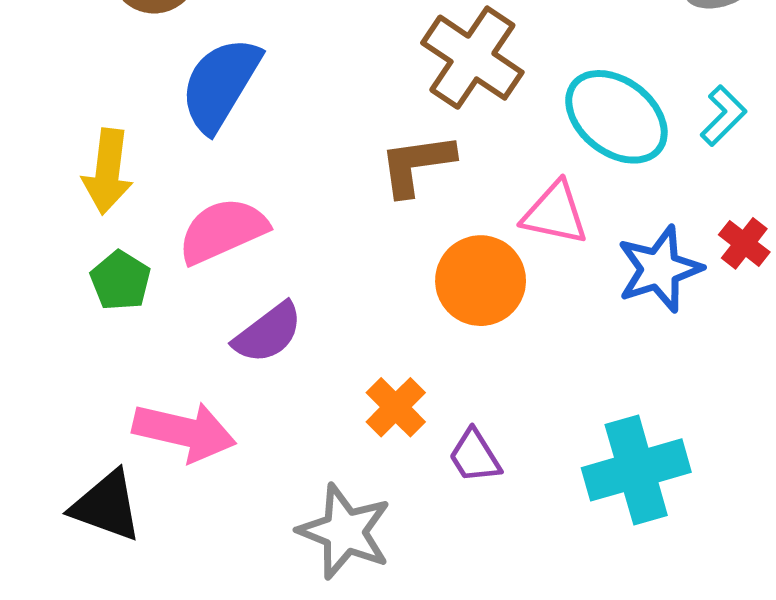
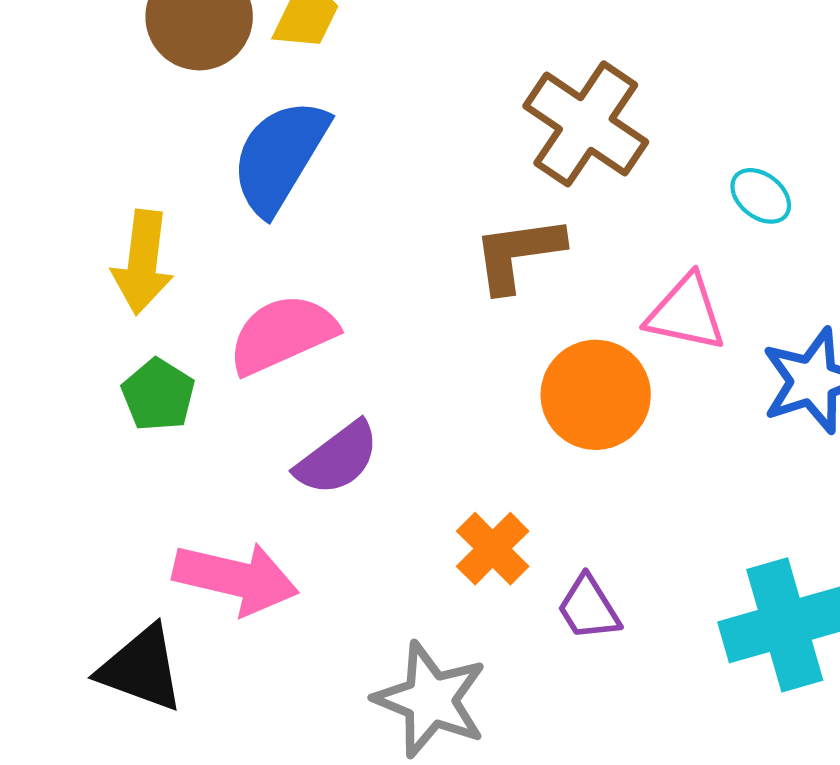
cyan ellipse: (616, 117) -> (761, 196), size x0.5

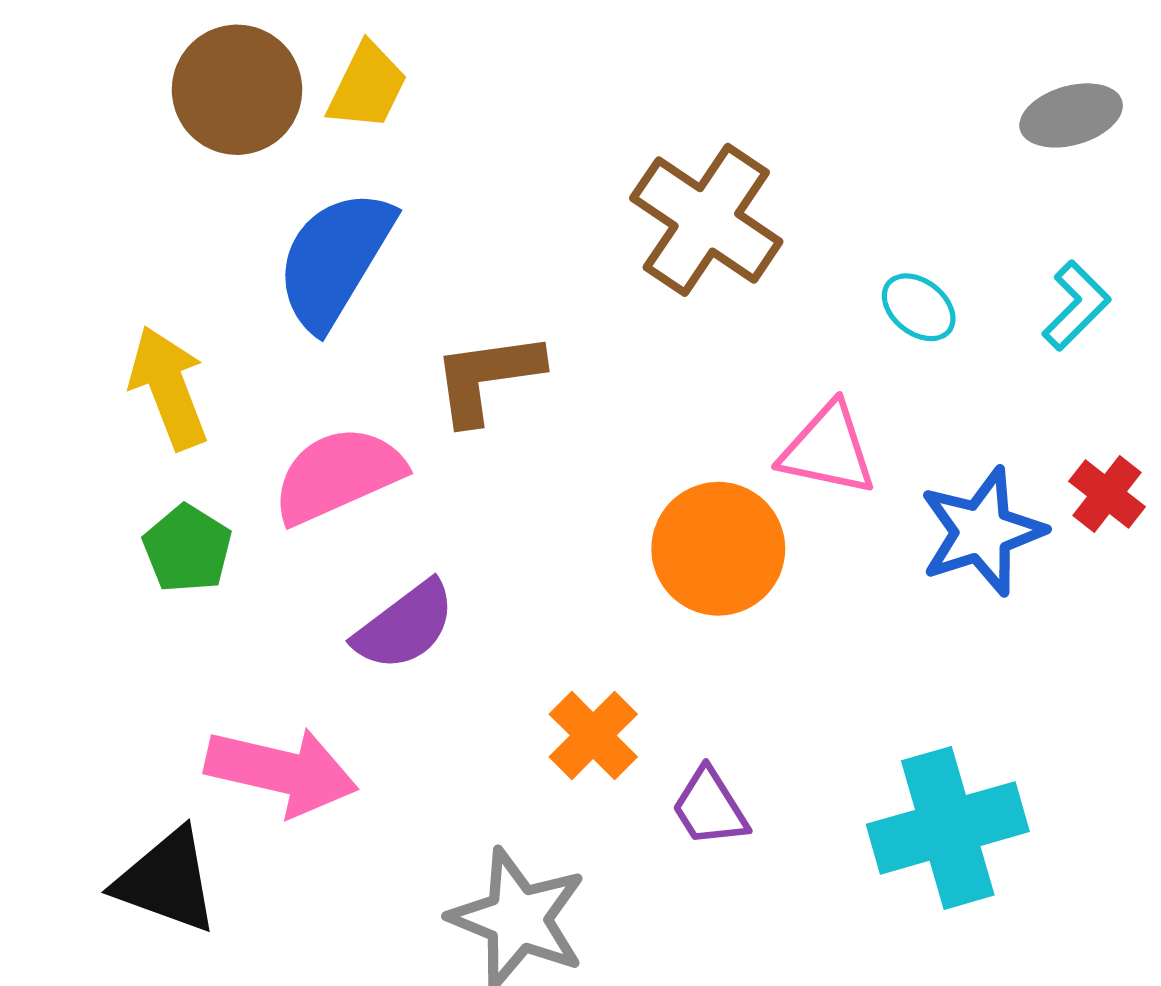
brown L-shape: (518, 254) -> (487, 377), moved
yellow arrow: (143, 262) -> (168, 388), turned 152

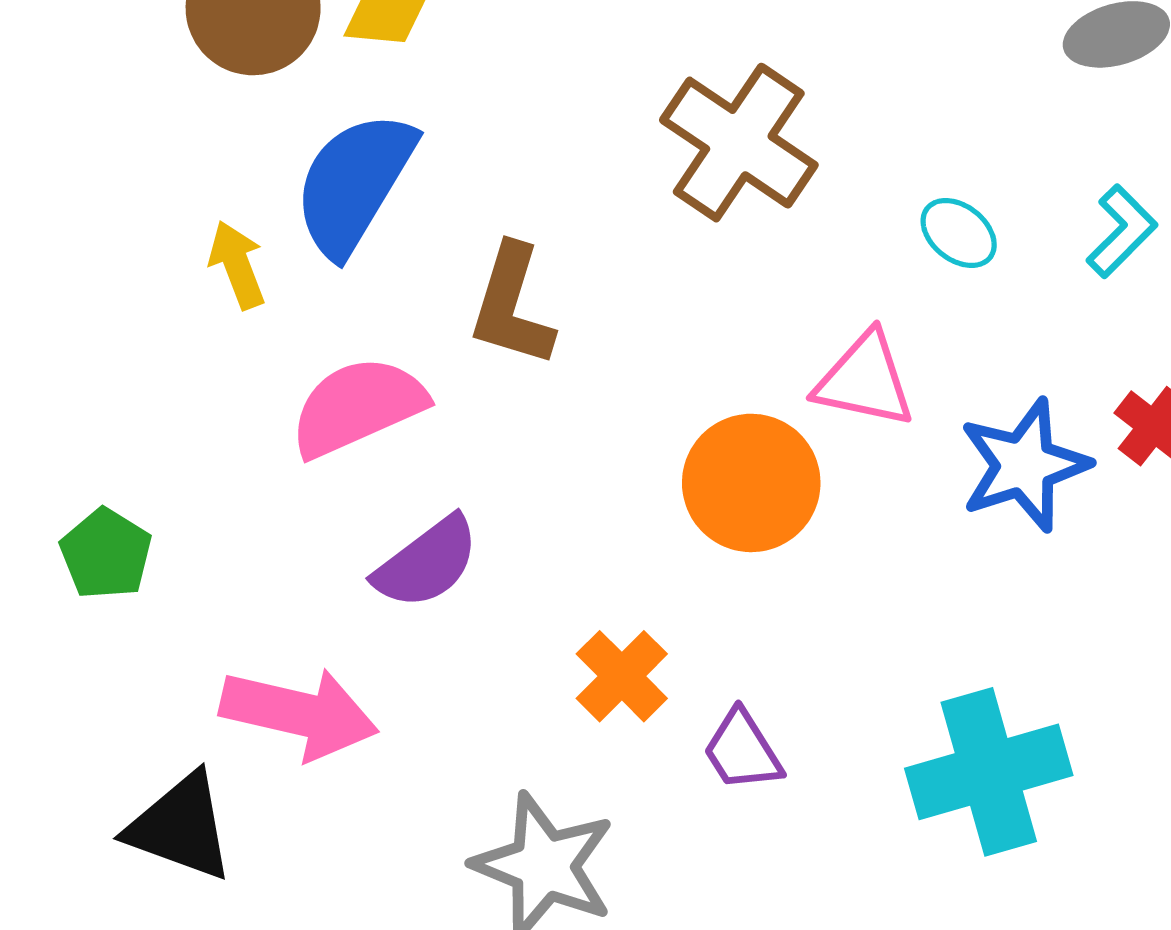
brown L-shape: (487, 377) -> (512, 306), turned -65
yellow arrow: (168, 388) -> (237, 265), moved, size x0.7
green pentagon: (187, 549) -> (106, 554), moved

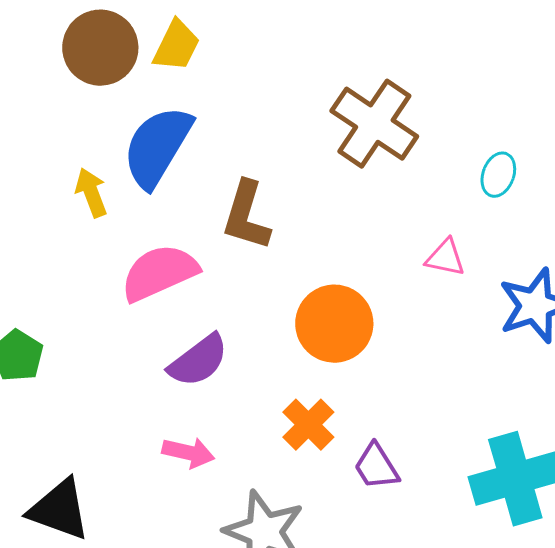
cyan ellipse: (959, 233) -> (498, 175), turned 72
pink triangle: (865, 380) -> (445, 258), size x0.7
orange circle: (751, 483) -> (334, 324), moved
pink arrow: (299, 713) -> (188, 453), moved, size x0.6

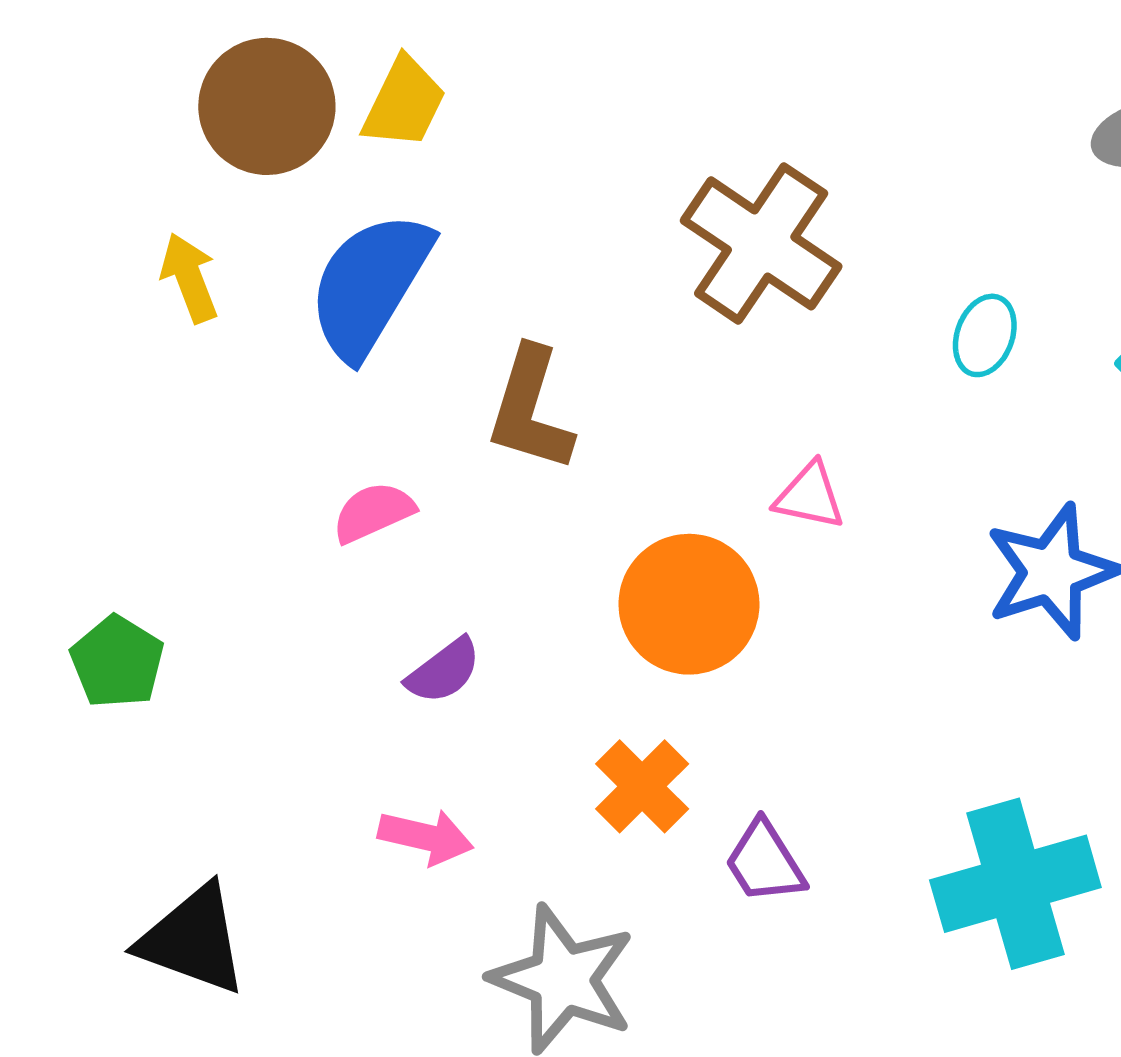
yellow arrow: (91, 193) -> (189, 278), moved
pink triangle: (445, 258) -> (810, 496), moved
pink semicircle: (159, 273) -> (373, 512), size x0.6
purple semicircle: (198, 361) -> (444, 671), size x0.7

